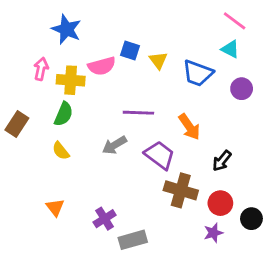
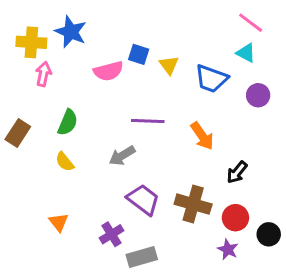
yellow cross: (71, 80) -> (31, 42), moved
purple trapezoid: (160, 155) -> (143, 200), moved
purple star: (213, 233) -> (228, 249), turned -30

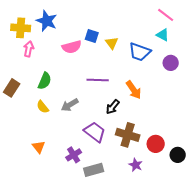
gray arrow: (122, 156) -> (70, 105), moved
black arrow: (237, 172) -> (113, 107), moved
purple star: (228, 249) -> (136, 165), moved

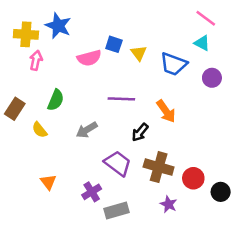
yellow semicircle: (43, 107) -> (40, 130), moved

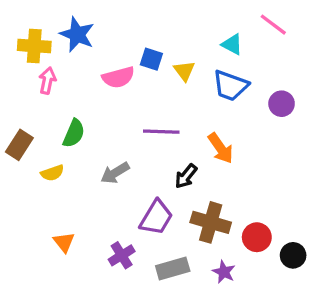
cyan triangle: (202, 43) -> (232, 44), moved
yellow semicircle: (40, 130) -> (52, 173), turned -70
purple trapezoid: (118, 163) -> (156, 217), turned 84
gray rectangle: (116, 210) -> (173, 269), moved

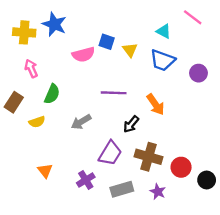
pink arrow: (47, 81) -> (31, 68), moved, turned -36

